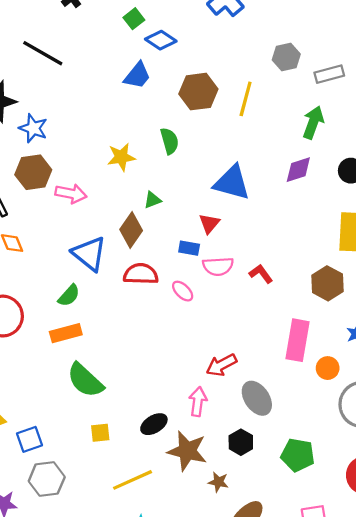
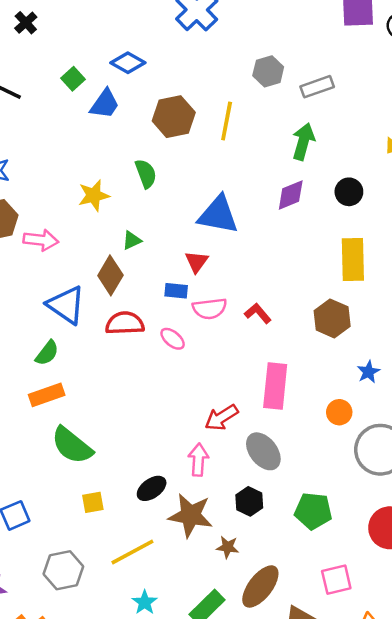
green square: (134, 19) -> (73, 79), moved
pink rectangle: (298, 340) -> (275, 386), moved
gray hexagon: (47, 479) -> (63, 570), moved

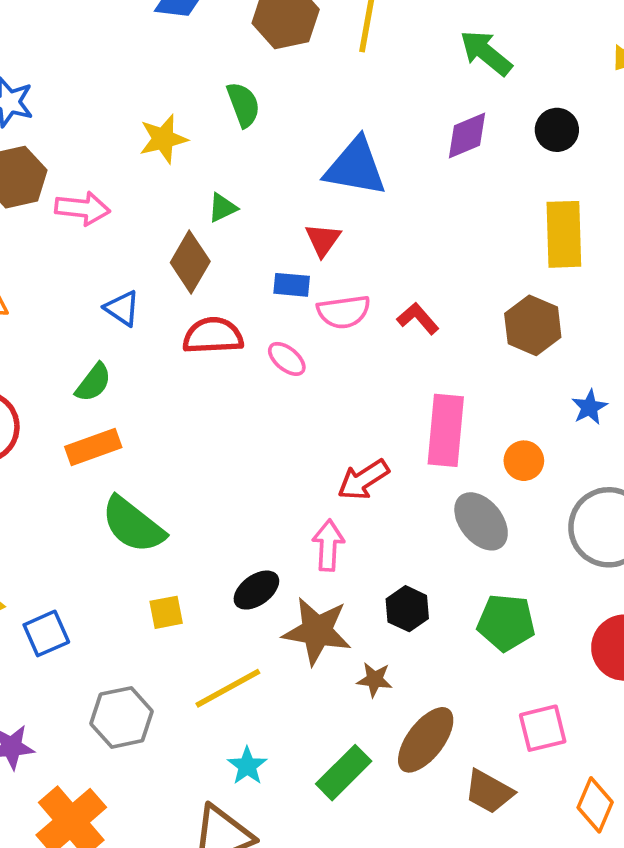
green arrow: (303, 141) -> (486, 53), turned -66
blue triangle: (66, 305) -> (122, 308), size x0.6
orange circle: (339, 412) -> (524, 461), moved
gray ellipse: (263, 451) -> (481, 521), moved

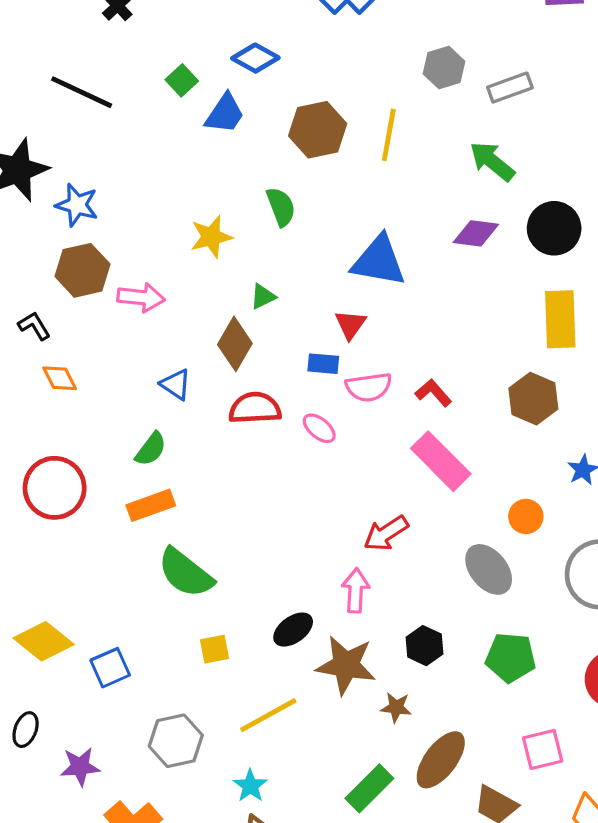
black circle: (557, 130) -> (554, 228), size x1.4
purple diamond: (467, 136) -> (476, 233), turned 30
pink rectangle: (446, 430) -> (441, 461), moved, turned -50
cyan star: (247, 766) -> (250, 786), moved

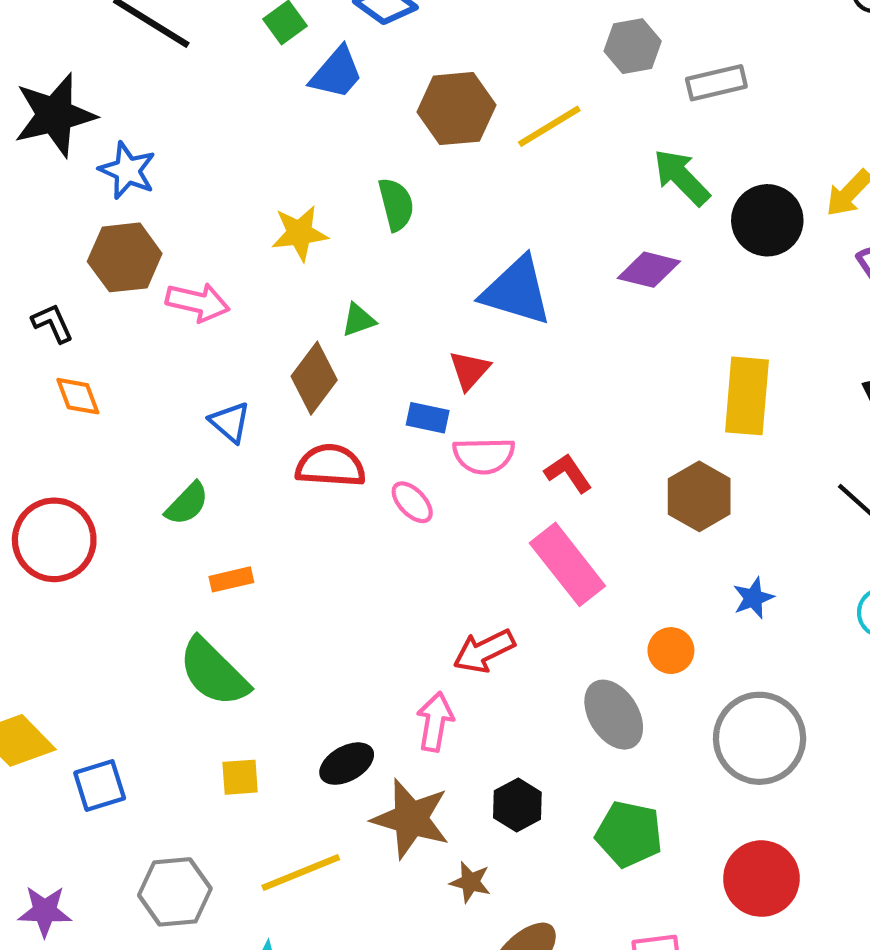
yellow line: (389, 135) -> (549, 126), turned 42
black circle: (554, 228) -> (767, 220), moved
orange rectangle: (151, 505) -> (231, 579), moved, size x0.7

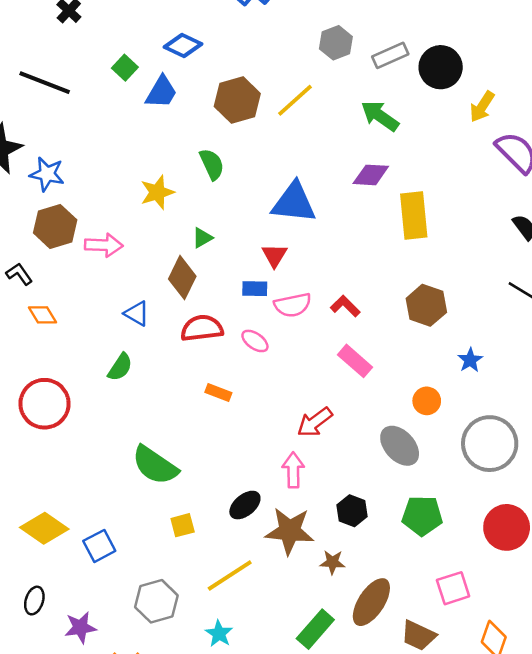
black circle: (767, 220) -> (441, 67), moved
yellow rectangle: (747, 396) -> (414, 216), moved
pink rectangle: (567, 564) -> (355, 361), size x0.7
orange rectangle: (231, 579) -> (218, 393), moved, turned 45

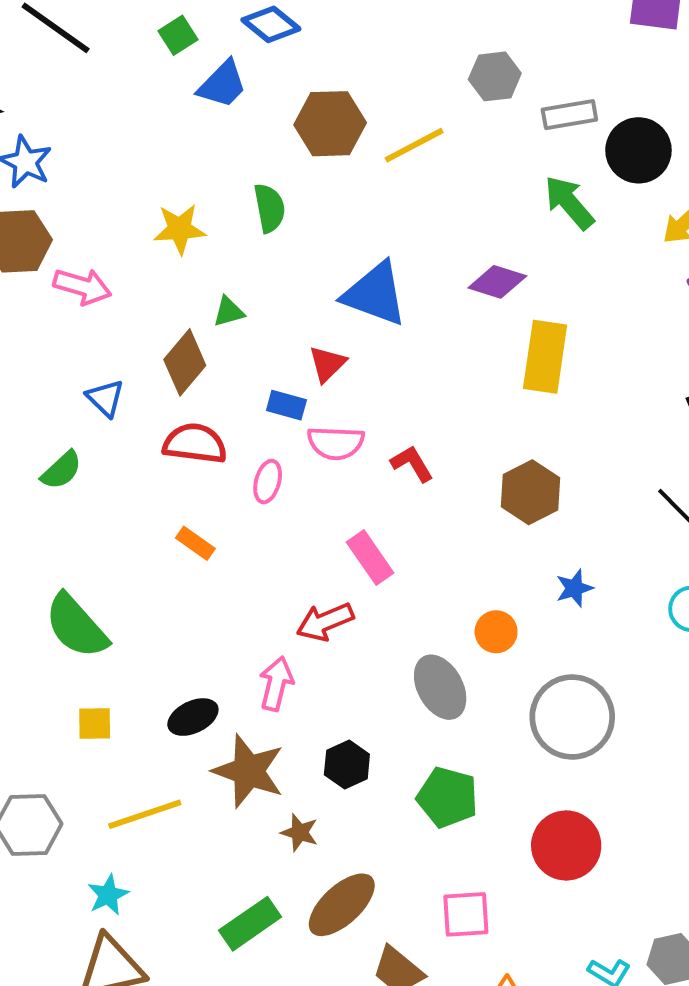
green arrow: (380, 116) -> (569, 203), moved
pink ellipse: (255, 341) -> (268, 482), turned 56
pink rectangle: (355, 361) -> (370, 557), moved

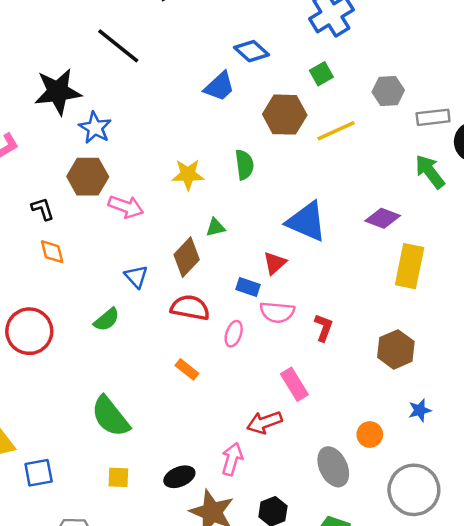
green square: (178, 35) -> (321, 74), moved
red L-shape: (412, 464) -> (324, 328), turned 48

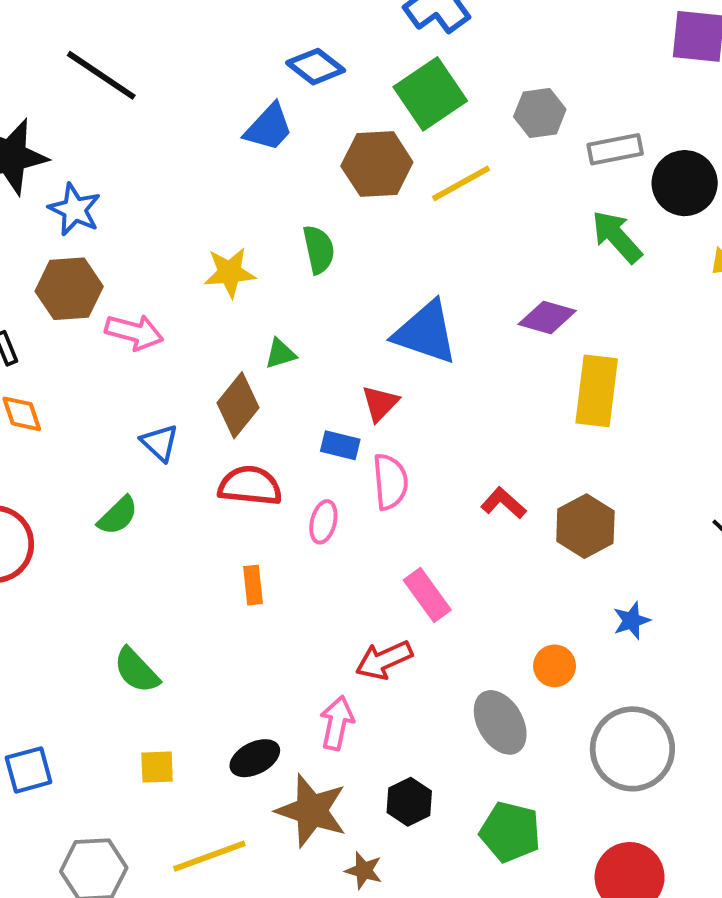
green square: (321, 74) -> (430, 94), size x1.8
pink semicircle: (277, 312) -> (390, 482), turned -96
red L-shape: (324, 328) -> (503, 503), moved, turned -64
orange rectangle: (187, 369) -> (253, 585), turned 50
green semicircle: (110, 416) -> (136, 670), size x0.7

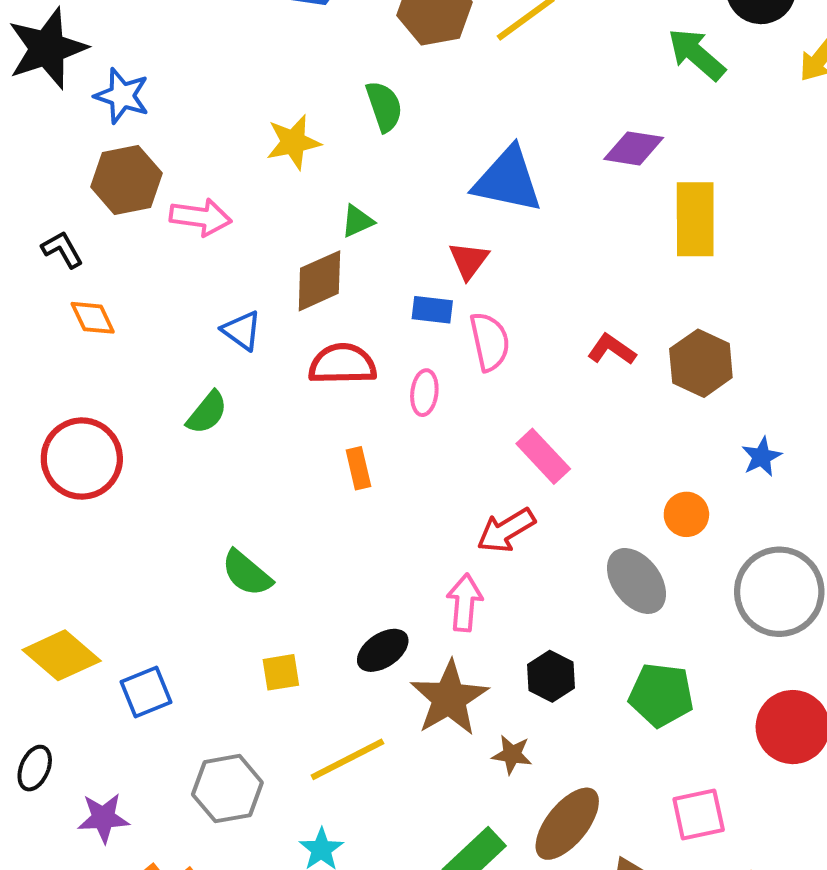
brown diamond: (238, 405) -> (319, 281), turned 34
brown star: (311, 811) -> (449, 698), turned 30

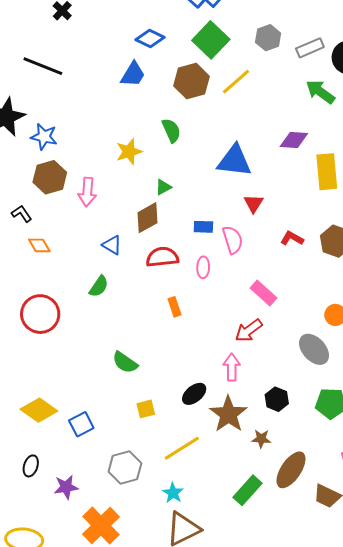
pink arrow: (201, 217) -> (87, 192), turned 92
red triangle: (469, 260) -> (254, 203), moved

